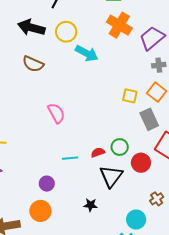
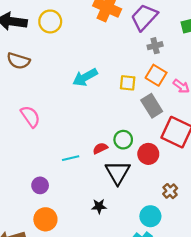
cyan arrow: (87, 53) -> (85, 77), moved, turned 130
pink semicircle: (56, 113) -> (30, 117), moved
purple circle: (47, 184) -> (40, 185), moved

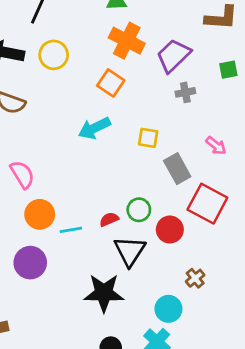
orange square: (156, 75) -> (111, 83), moved
purple circle: (40, 185) -> (30, 263), size x1.5
black star: (99, 206) -> (104, 293), size x2.0
orange circle: (45, 219) -> (40, 214), moved

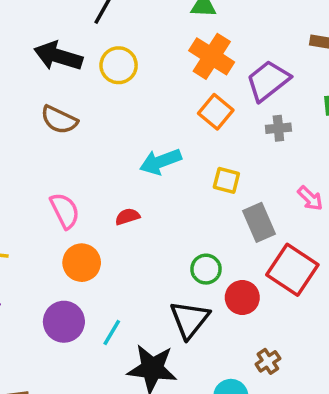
orange square: (111, 83) -> (216, 112), moved
red semicircle: (109, 219) -> (127, 217), moved
cyan line: (71, 230) -> (112, 332), moved, turned -55

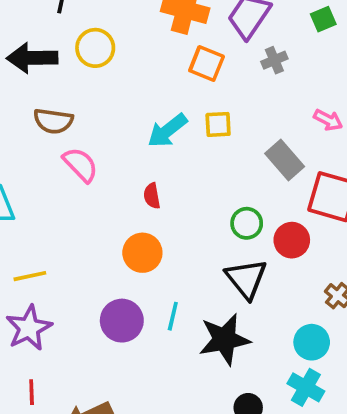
yellow square: (226, 180) -> (218, 124), moved
pink semicircle: (65, 211) -> (80, 165), moved
red semicircle: (127, 217) -> (152, 196), turned -65
orange circle: (82, 263) -> (142, 253), moved

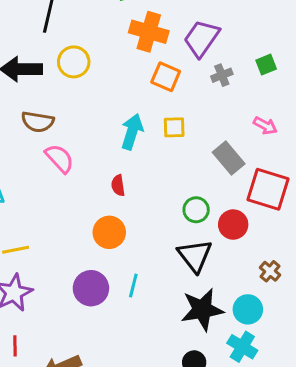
green square: (323, 19) -> (266, 65), moved
cyan arrow: (167, 131) -> (132, 132), turned 144
black star: (224, 339) -> (202, 310), moved

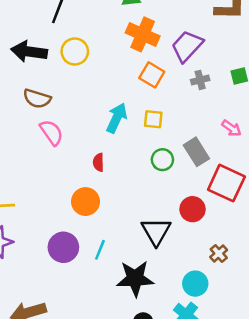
green circle: (196, 210) -> (162, 160), moved
black star: (202, 310) -> (135, 278), moved

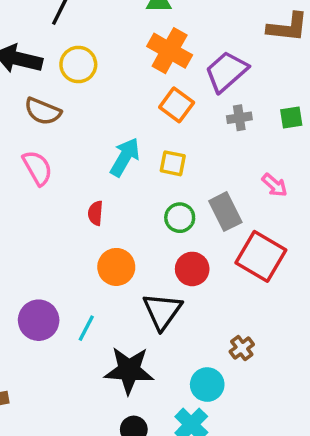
brown semicircle: (37, 99) -> (43, 111), moved
orange circle: (85, 202) -> (116, 267), moved
red circle: (193, 209) -> (192, 269), moved

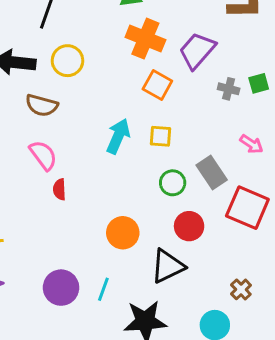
gray cross: (239, 118) -> (229, 89), moved, turned 30
red semicircle: (95, 213) -> (59, 189), moved
black triangle: (162, 311) -> (168, 266), turned 36

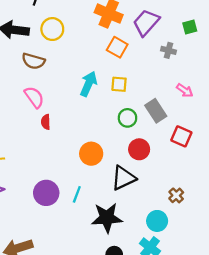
green square: (259, 83) -> (190, 27), moved
red square: (247, 208) -> (181, 136), size x0.7

